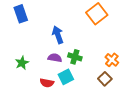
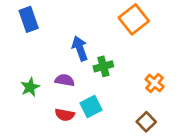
green cross: (75, 57) -> (103, 66), moved, turned -32
purple semicircle: (55, 58) -> (65, 80), moved
brown square: (105, 79) -> (146, 122), moved

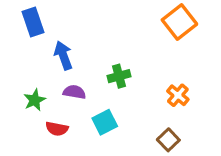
orange square: (134, 19) -> (179, 22), moved
blue arrow: (80, 48) -> (63, 55), moved
red semicircle: (65, 115) -> (57, 129), moved

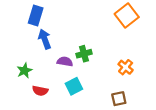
blue rectangle: (33, 22) -> (36, 16), moved, turned 36
purple semicircle: (74, 92) -> (65, 62), moved
brown square: (168, 140) -> (119, 99), turned 32

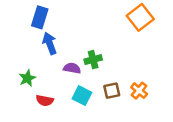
orange cross: (126, 67) -> (139, 91), moved
cyan square: (74, 86) -> (82, 96), turned -36
brown square: (119, 99) -> (112, 91), moved

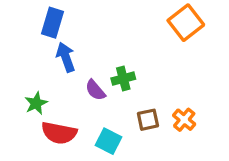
purple semicircle: (72, 68) -> (95, 90), turned -140
cyan square: (82, 96) -> (108, 141), moved
red semicircle: (45, 101) -> (59, 133), size x1.5

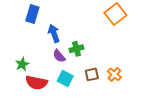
blue arrow: (66, 57) -> (54, 33), moved
cyan square: (108, 141) -> (65, 79), moved

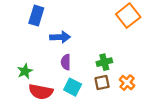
blue arrow: (54, 33) -> (60, 37), turned 108
green cross: (76, 49) -> (104, 62), moved
purple semicircle: (59, 56) -> (66, 62), turned 40

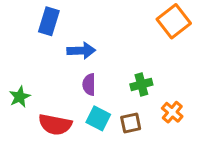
green star: (25, 71) -> (20, 97), moved
brown square: (102, 83) -> (131, 123), moved

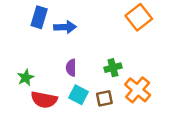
blue arrow: (81, 51) -> (65, 27), moved
green star: (20, 97) -> (26, 78), moved
orange cross: (172, 112) -> (138, 90), size x1.5

